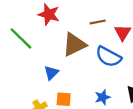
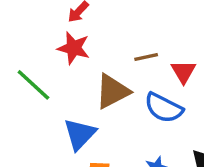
blue triangle: (51, 73) -> (80, 134), size x1.5

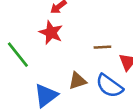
brown triangle: (112, 91) -> (77, 81), moved, size x0.7

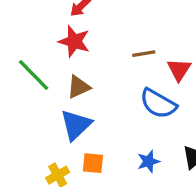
brown triangle: (77, 81) -> (79, 87), moved

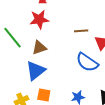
red star: (74, 41) -> (39, 19), turned -30

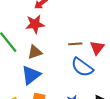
brown line: (81, 31) -> (75, 44), moved

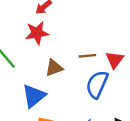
brown triangle: (35, 52) -> (54, 68), moved
blue semicircle: (82, 67) -> (97, 84), turned 80

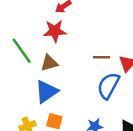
brown triangle: (54, 68) -> (49, 63), moved

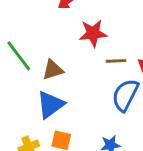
red star: (55, 31) -> (93, 33), moved

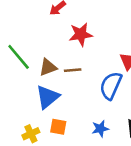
brown line: (116, 61) -> (73, 70), moved

